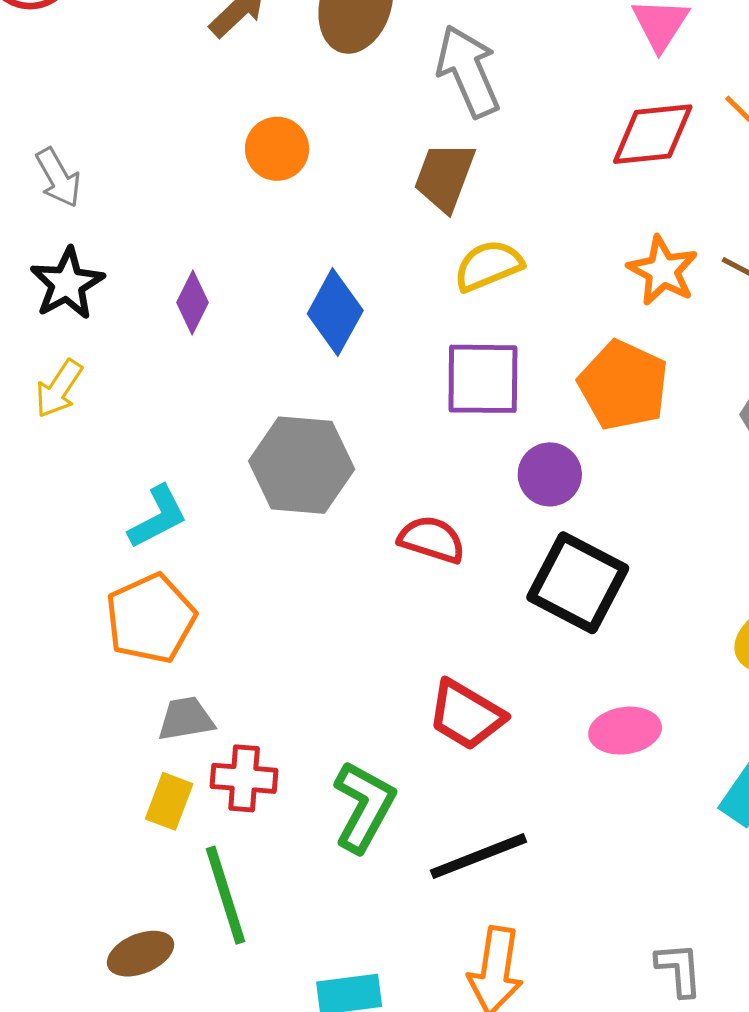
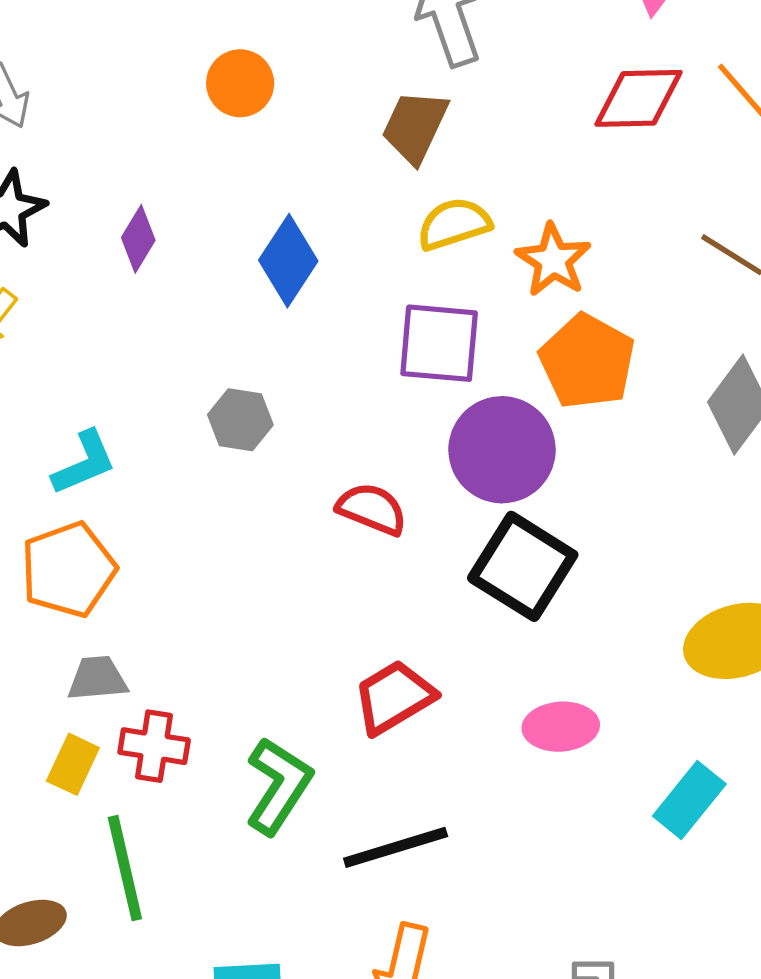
orange star: (663, 271) -> (553, 260), moved
gray hexagon: (302, 465) -> (240, 420), size x0.6
purple circle: (550, 474) -> (502, 450), size x1.6
red trapezoid: (466, 715) -> (394, 697), turned 114

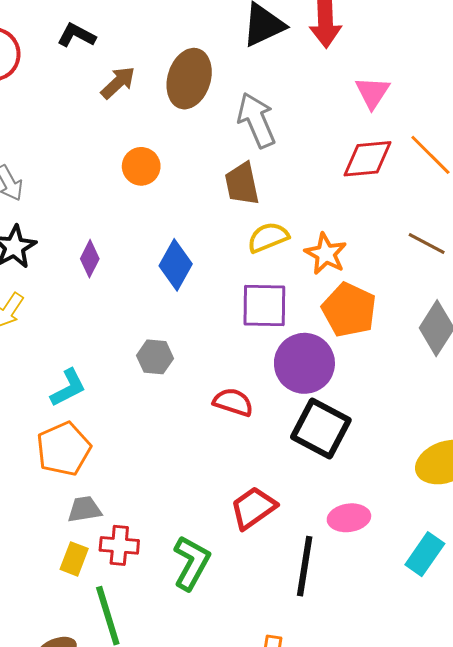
brown trapezoid: (415, 127) -> (242, 184), turned -33
black line: (396, 847) -> (305, 566), moved, turned -60

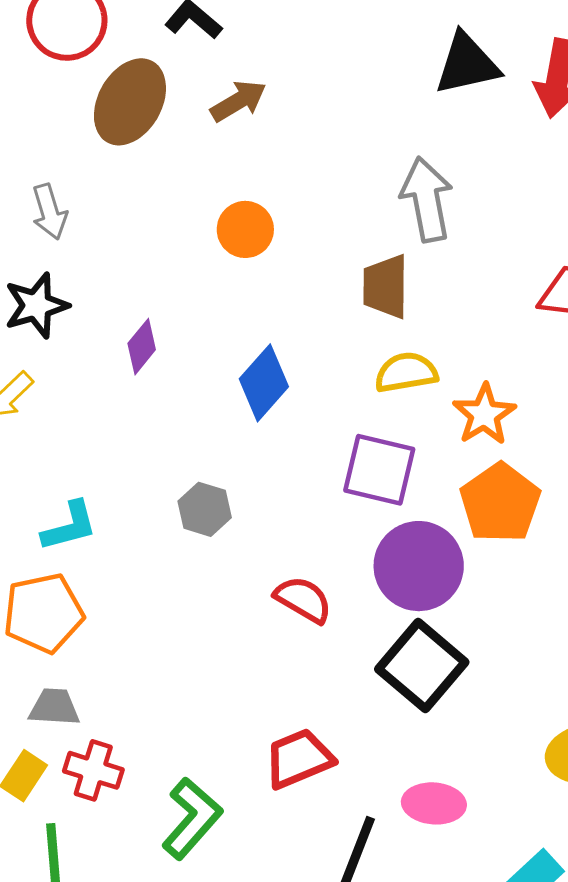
brown ellipse: (189, 79) -> (130, 102), moved

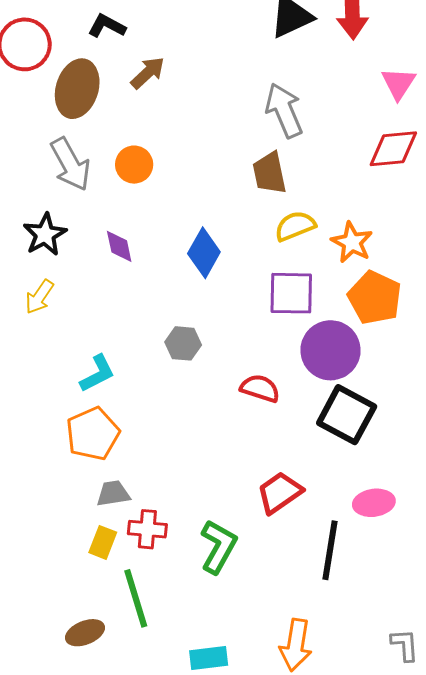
gray arrow: (49, 212) -> (70, 164), moved, size x1.5
orange circle: (245, 229) -> (134, 165), moved
purple diamond: (142, 347) -> (119, 246), turned -39

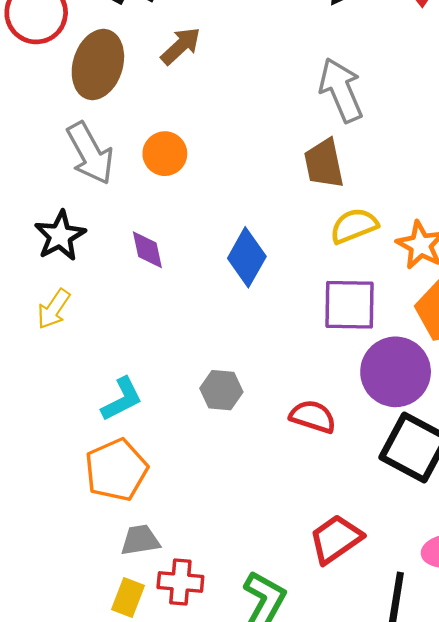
gray hexagon: (183, 343) -> (221, 390), moved

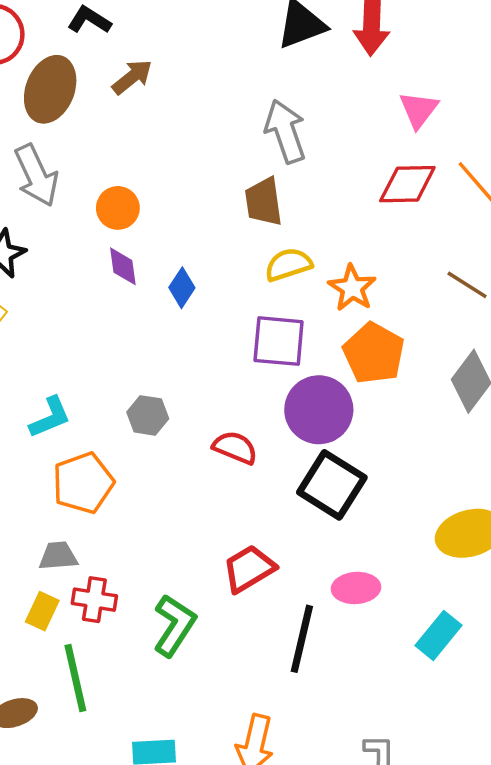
orange circle: (165, 154) -> (118, 208), moved
purple diamond: (147, 250) -> (123, 266), moved
blue diamond: (247, 257) -> (182, 288), size x0.7
orange pentagon: (116, 470) -> (83, 483), moved

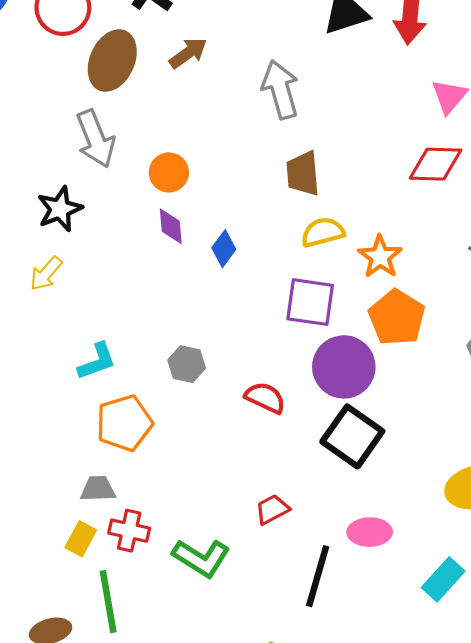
gray arrow: (285, 131) -> (280, 90), moved
red trapezoid: (249, 569) -> (272, 509), size x0.7
green L-shape: (174, 625) -> (201, 558), turned 86

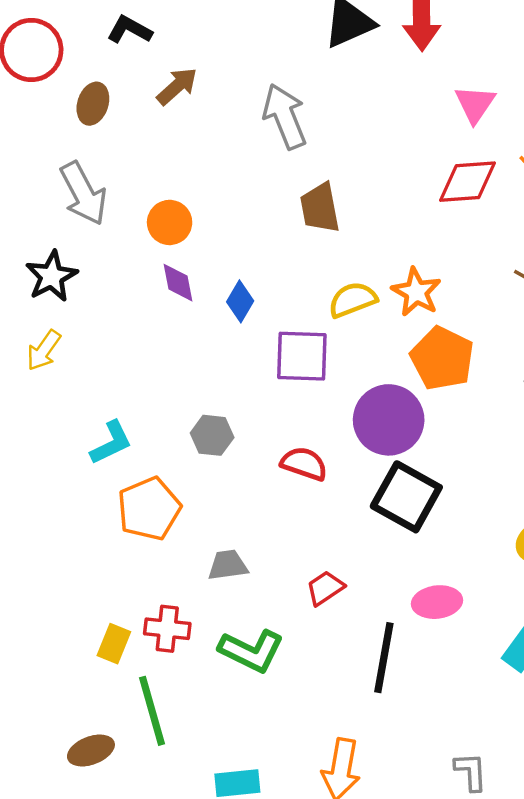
brown ellipse: (112, 61) -> (93, 104), size x0.6
yellow semicircle: (323, 232) -> (353, 300), moved
purple square: (310, 302) -> (302, 356), moved
gray trapezoid: (98, 489) -> (228, 565), moved

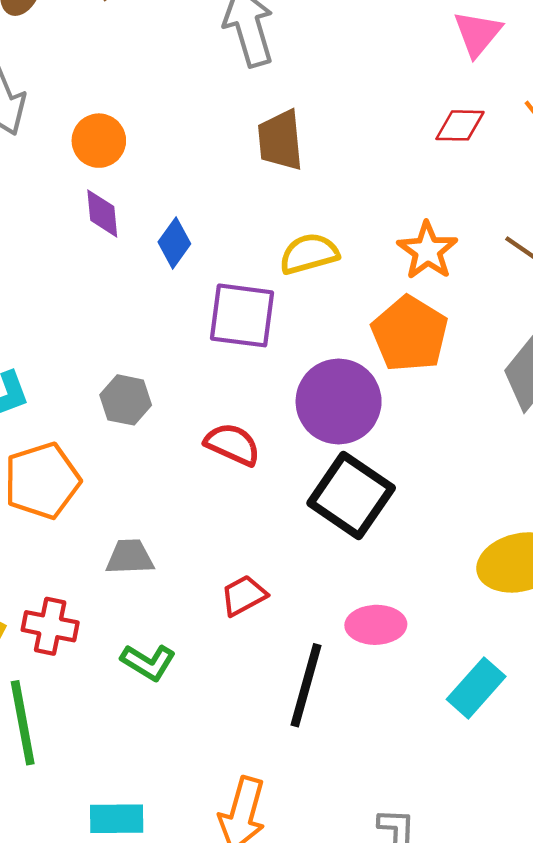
red diamond: (468, 182) -> (460, 125), size x0.7
orange star: (416, 292) -> (427, 251), moved
green L-shape: (251, 651) -> (148, 662), size x0.7

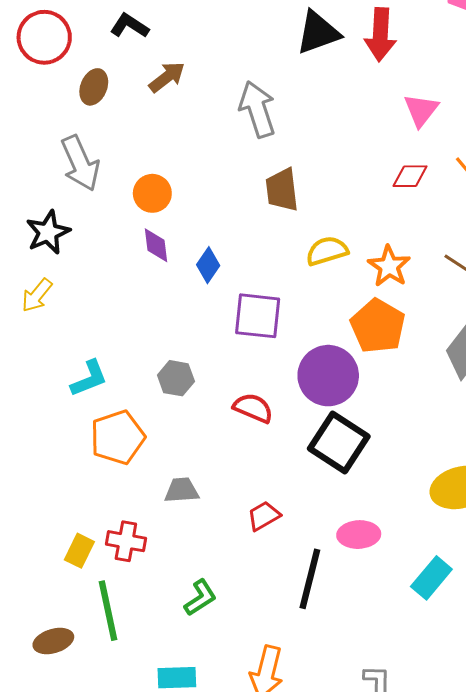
yellow semicircle: (309, 254) -> (327, 251), moved
green L-shape: (148, 662) -> (200, 598), moved, turned -63

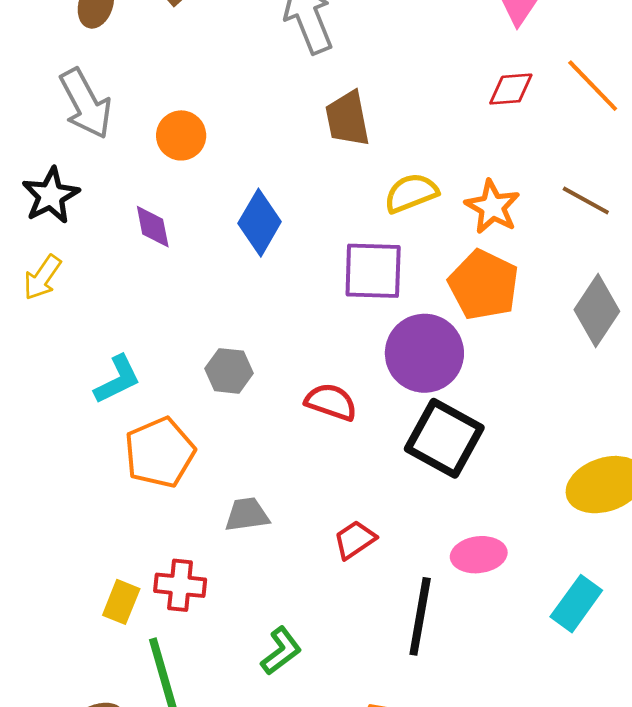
purple diamond: (156, 245) -> (153, 227), moved
blue diamond: (208, 265) -> (260, 223), size x1.4
purple square: (258, 316) -> (373, 271), moved

